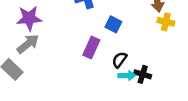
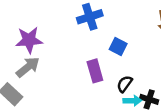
purple rectangle: (91, 47) -> (95, 71), turned -40

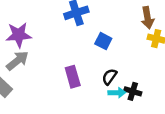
purple rectangle: (95, 71) -> (73, 77), moved

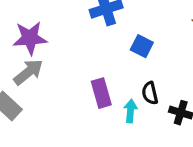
black semicircle: (109, 77) -> (150, 93), turned -49
cyan arrow: (117, 93) -> (130, 111), moved, turned -84

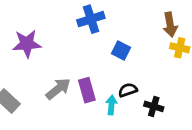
gray arrow: (28, 72) -> (58, 89), moved
black semicircle: (150, 93) -> (128, 90), turned 84

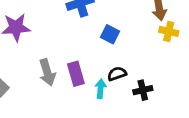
gray arrow: (58, 89) -> (47, 72), turned 112
black cross: (154, 106) -> (143, 90), turned -30

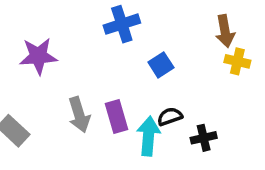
blue square: (110, 34) -> (161, 65), turned 30
cyan arrow: (101, 89) -> (148, 136), size x1.5

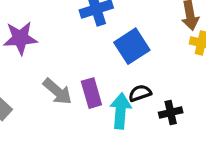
blue square: (161, 65) -> (132, 46), size x1.5
gray arrow: (79, 115) -> (57, 92), turned -32

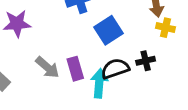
black semicircle: (140, 93) -> (115, 69), size x1.5
black cross: (171, 113) -> (146, 61), moved

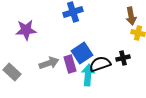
blue square: (108, 30) -> (82, 53), moved
gray arrow: (47, 67) -> (49, 63), turned -60

